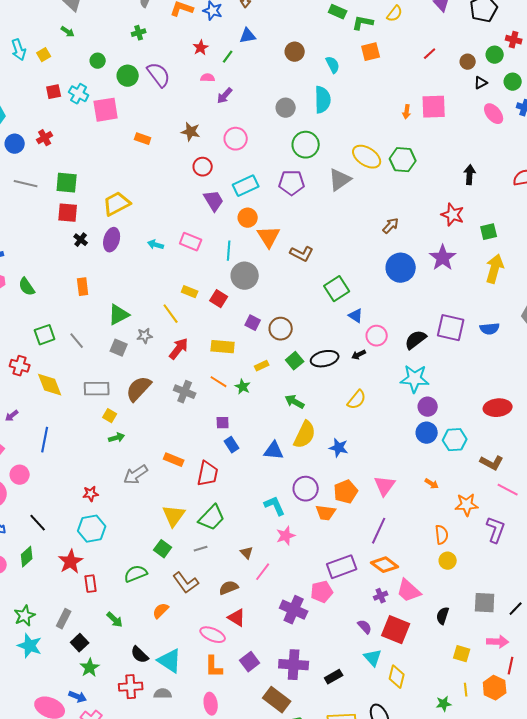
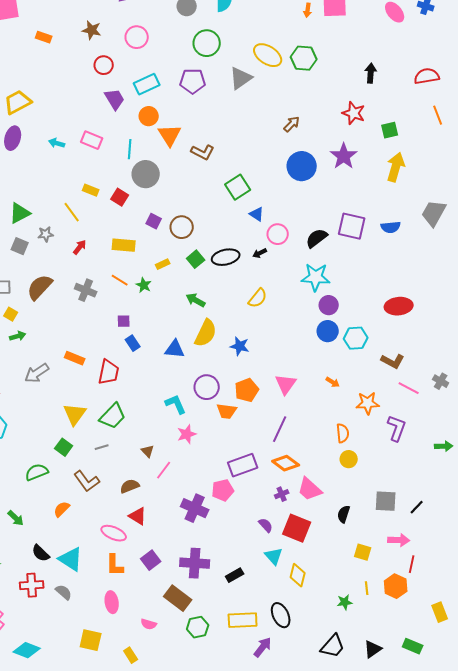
red arrow: (179, 349) -> (80, 247), size x0.7
gray semicircle: (163, 694) -> (64, 592), turned 42

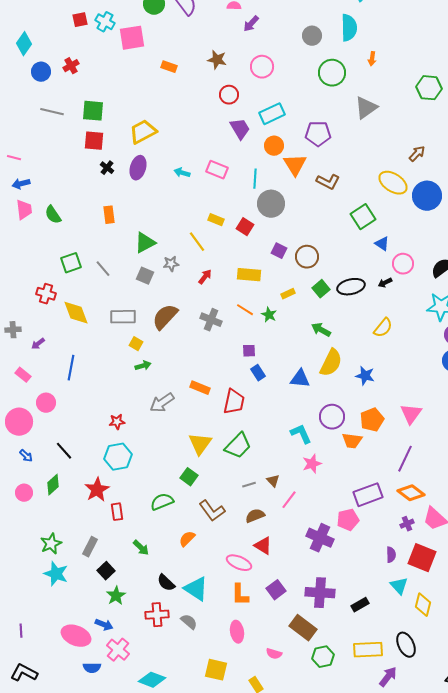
orange arrow: (308, 10) -> (372, 59), moved
yellow ellipse: (268, 55) -> (393, 183), moved
purple pentagon: (193, 81) -> (318, 134), moved
gray line: (102, 447) -> (249, 485), moved
purple semicircle: (266, 525) -> (391, 555), turned 42

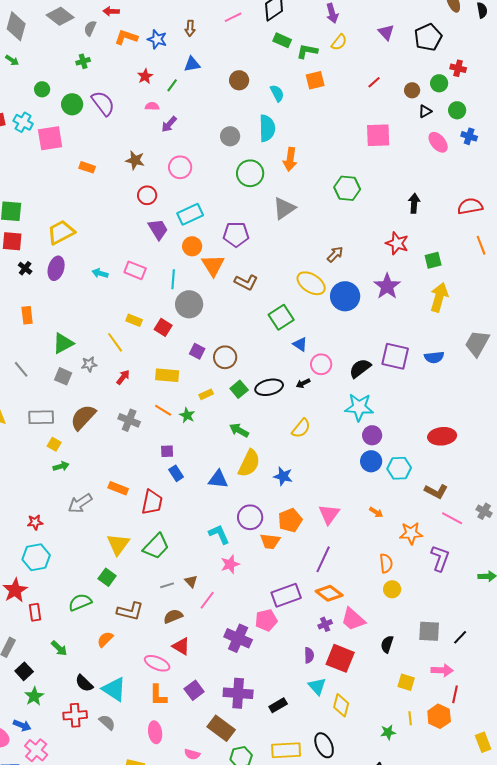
orange arrow: (372, 59) -> (290, 159), size x1.6
brown L-shape: (212, 511) -> (130, 611), turned -40

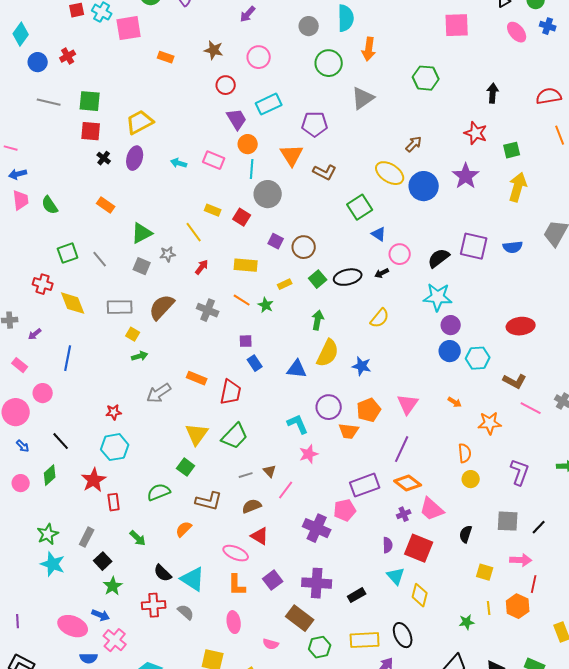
orange circle: (192, 246) -> (248, 144), moved
orange rectangle: (27, 315) -> (106, 205), turned -48
green arrow: (239, 430) -> (318, 320), turned 72
purple L-shape: (440, 558) -> (520, 472), moved

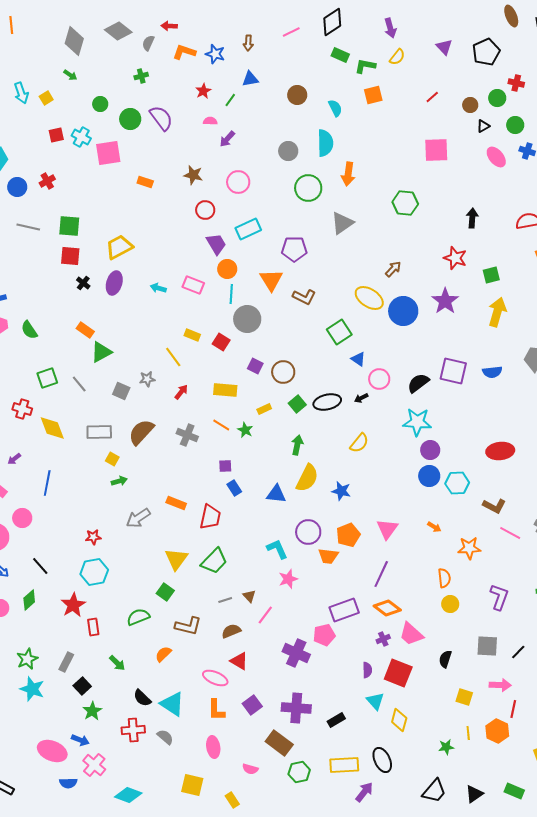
green triangle: (142, 233) -> (101, 352), moved

